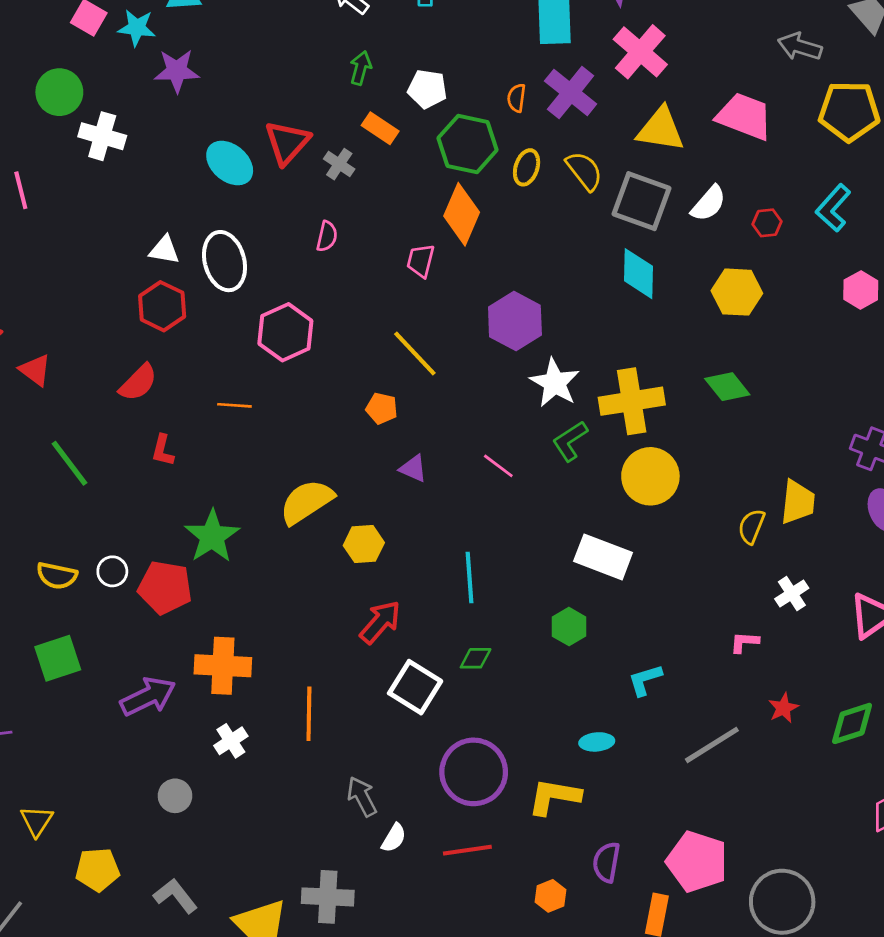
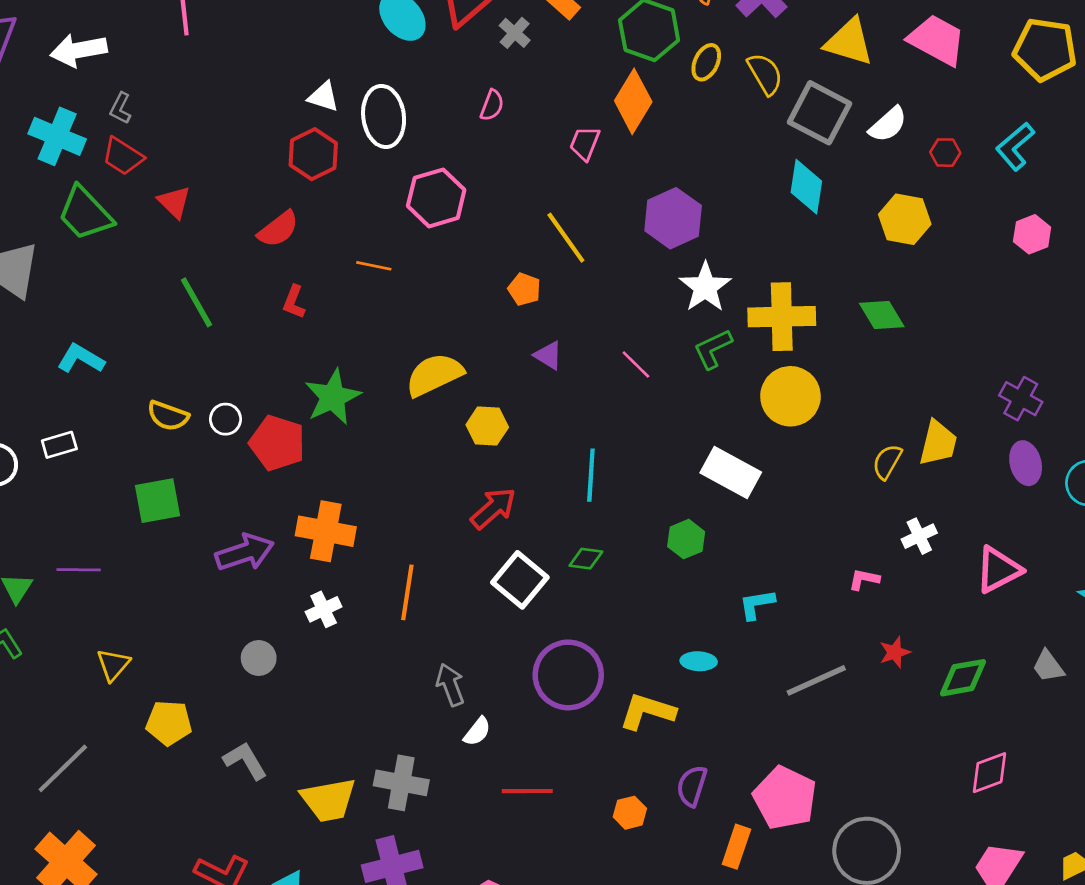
red line: (467, 850) -> (527, 791), moved

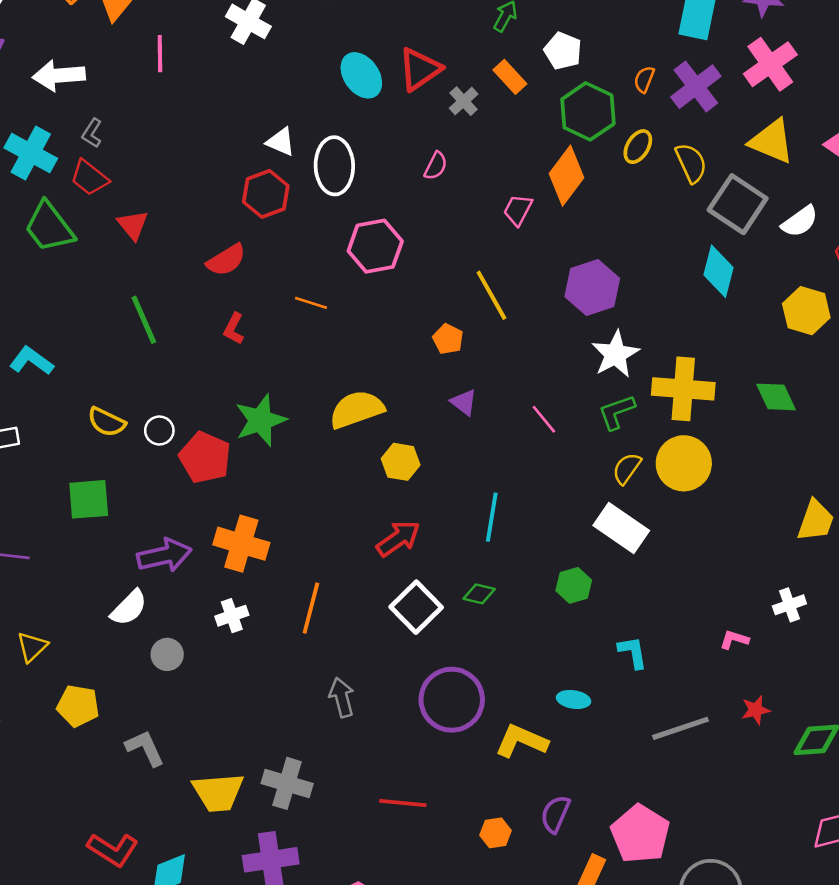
yellow semicircle: (887, 462) -> (627, 468), moved
cyan L-shape: (757, 604) -> (633, 652), turned 84
white semicircle: (477, 732) -> (129, 608), moved, size x1.4

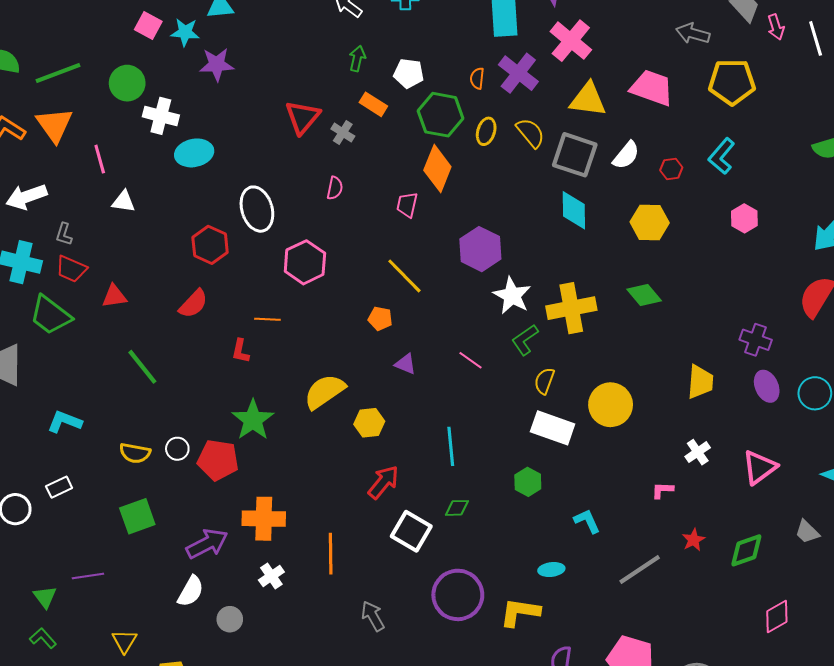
cyan ellipse: (361, 75) -> (194, 153), moved, turned -51
white triangle: (281, 142) -> (124, 202), moved
red triangle: (133, 225) -> (114, 296), turned -44
red L-shape: (234, 329) -> (240, 351), moved
yellow circle: (684, 463) -> (611, 405), moved

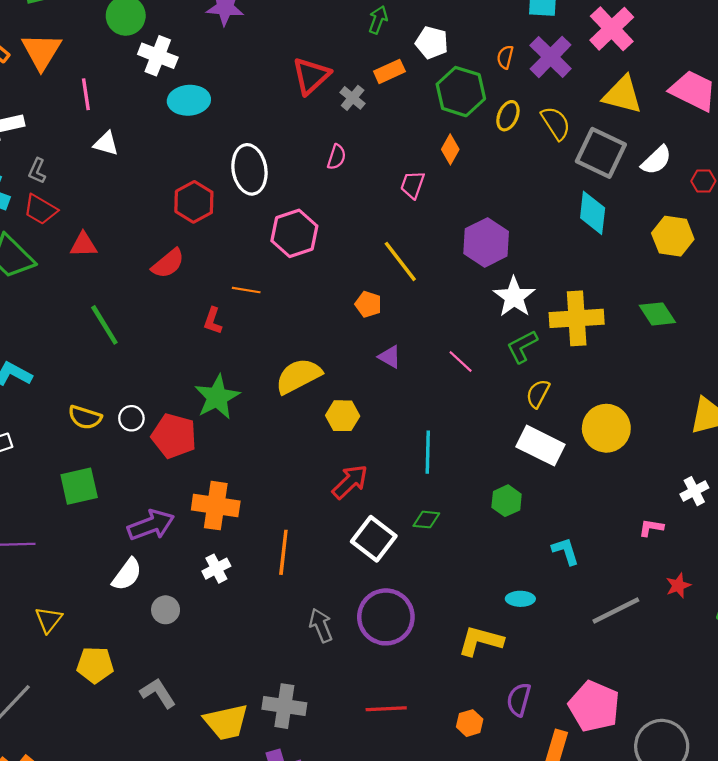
orange rectangle: (373, 104) -> (389, 71), turned -64
orange diamond: (437, 168) -> (450, 149), size x0.6
purple circle: (458, 595) -> (386, 617), moved

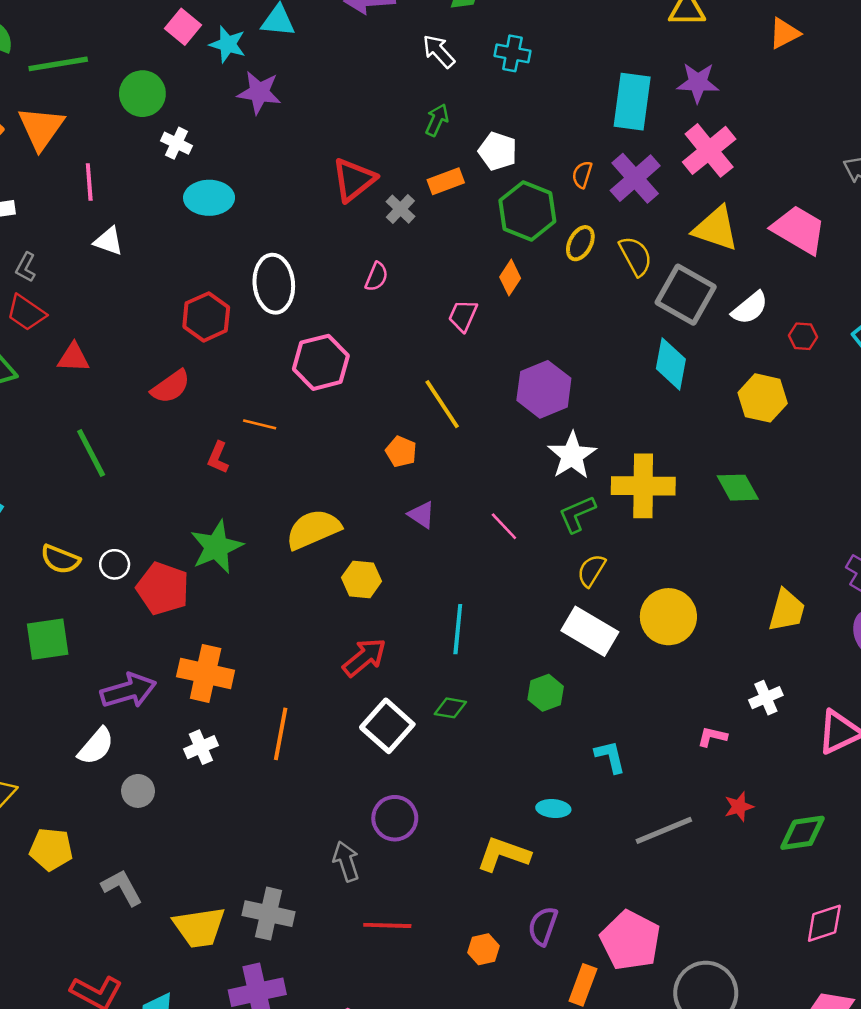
white cross: (158, 56) -> (176, 143), size x0.7
purple circle: (386, 617) -> (395, 818), size x0.7
gray arrow: (321, 625) -> (346, 861), moved

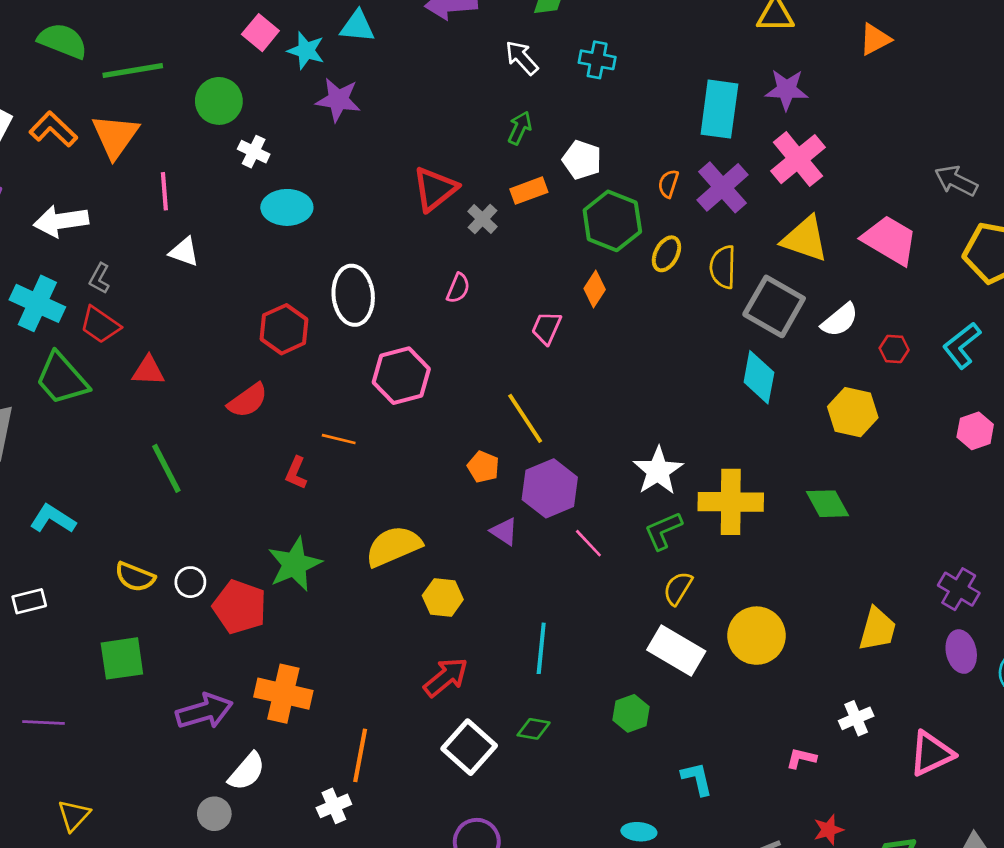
yellow semicircle: (636, 256) -> (723, 267), turned -150
purple hexagon: (544, 389) -> (550, 488), moved
white semicircle: (96, 746) -> (247, 771), moved
white cross: (201, 747) -> (334, 806), moved

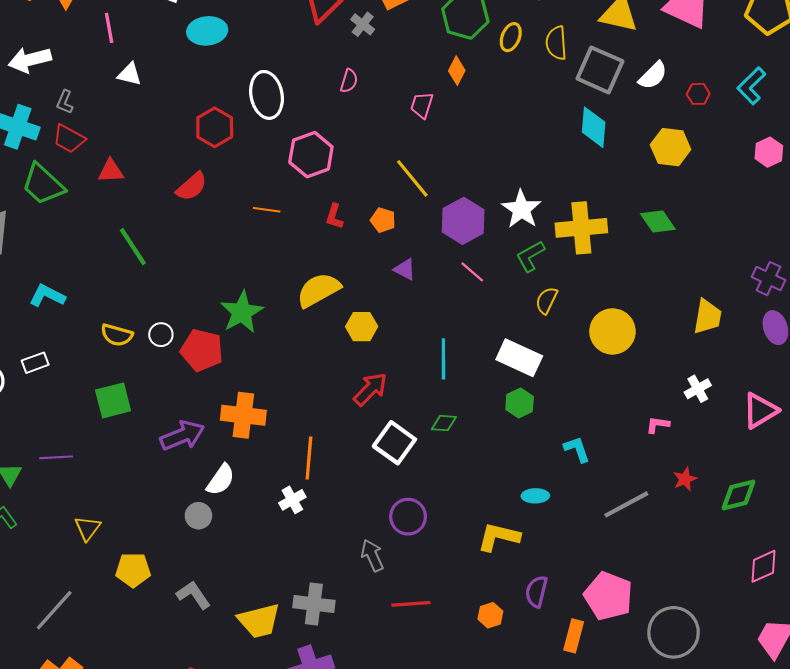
red L-shape: (296, 473) -> (334, 216), moved
purple hexagon: (550, 488) -> (463, 221), moved
white rectangle: (676, 651) -> (519, 358), moved

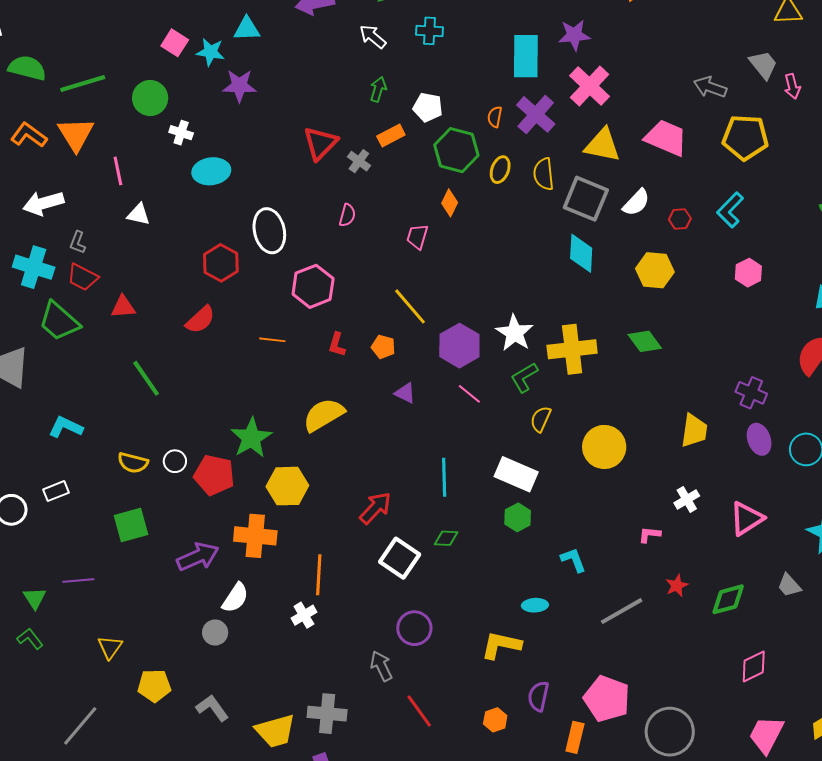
yellow hexagon: (362, 327) -> (287, 486), moved, size x1.4
red line: (411, 604) -> (419, 711), turned 60

